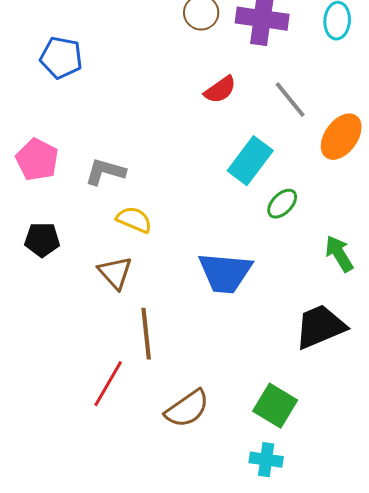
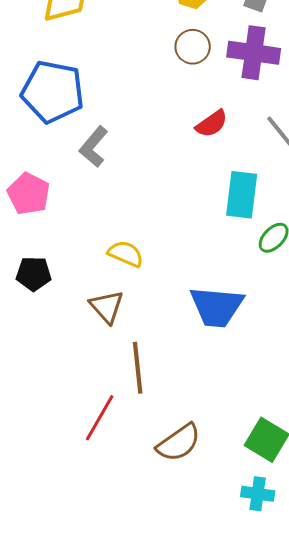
blue pentagon: (61, 58) -> (53, 92), size x1.5
cyan rectangle: (250, 161) -> (242, 195), turned -30
gray L-shape: (105, 172) -> (94, 147), moved, turned -66

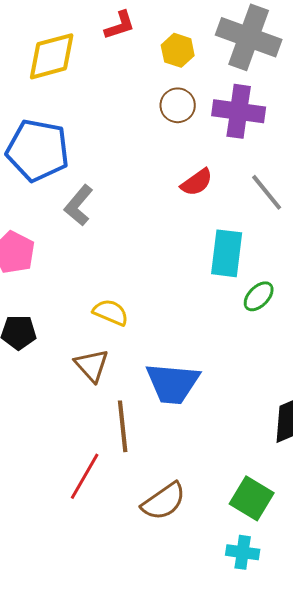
blue trapezoid: (217, 307) -> (173, 383), moved

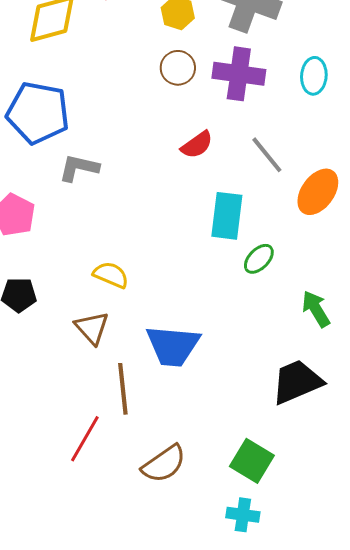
gray L-shape: (79, 205) -> (79, 168), turned 63

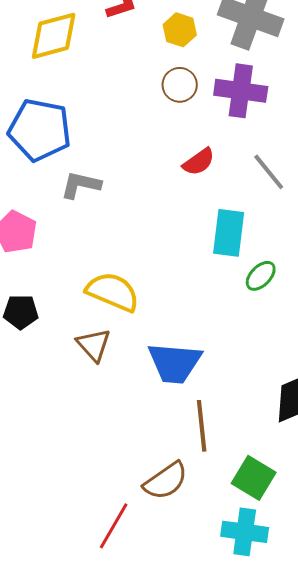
yellow semicircle: (111, 275) -> (113, 292), size x1.5
brown line: (123, 389) -> (202, 426), moved
red line: (85, 439) -> (114, 526), moved
cyan cross: (243, 515) -> (245, 532), size x1.4

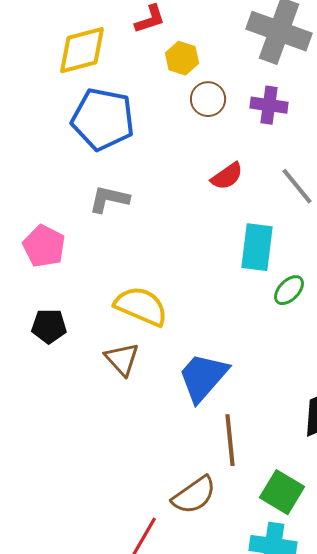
yellow hexagon: (180, 30) -> (182, 58), moved
purple cross: (241, 91) -> (269, 105), size x0.7
blue pentagon: (40, 130) -> (103, 119), moved
blue trapezoid: (175, 363) -> (203, 377), turned 126

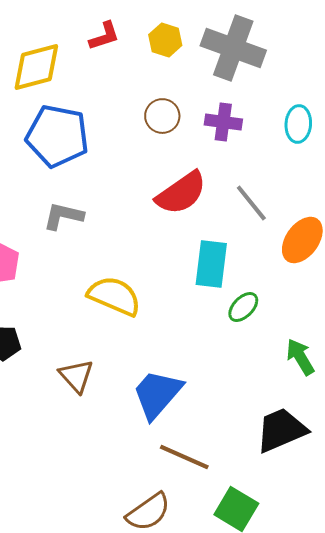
yellow hexagon: (182, 58) -> (165, 40), moved
red semicircle: (227, 176) -> (181, 193), size x1.6
yellow semicircle: (141, 306) -> (114, 296), moved
brown line: (230, 440) -> (184, 457), turned -60

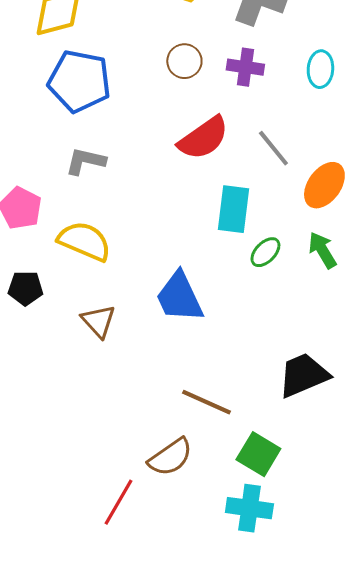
yellow semicircle: (114, 296) -> (84, 241), moved
green arrow: (300, 357) -> (322, 250), moved
blue trapezoid: (157, 394) -> (179, 297), moved, turned -66

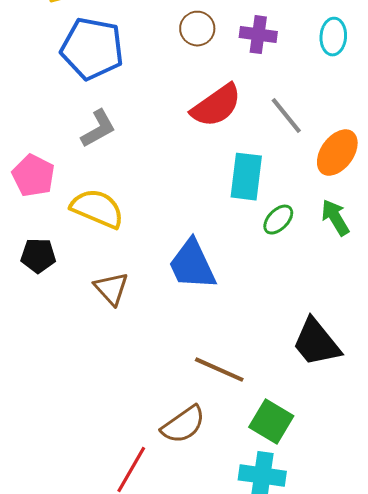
gray L-shape: (85, 161) -> (98, 129), turned 138
black trapezoid: (303, 375) -> (316, 343), turned -106

